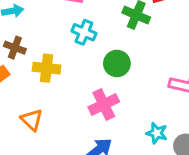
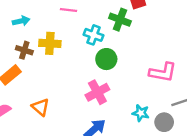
cyan cross: (84, 32) -> (94, 35), moved
yellow cross: (47, 68) -> (50, 43), moved

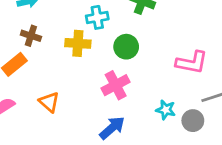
cyan cross: (94, 35) -> (97, 17), moved, turned -30
yellow cross: (50, 43) -> (78, 43), moved

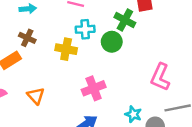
green circle: (126, 47) -> (112, 42), moved
pink L-shape: (192, 62) -> (160, 77), turned 96

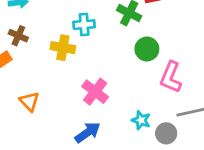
green circle: (112, 42) -> (147, 49), moved
pink cross: (94, 88) -> (95, 92), turned -30

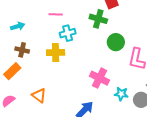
pink cross: (95, 92) -> (99, 78), moved

